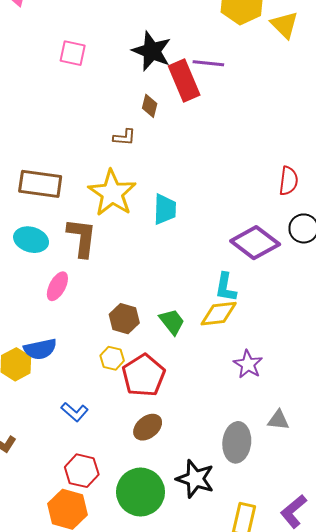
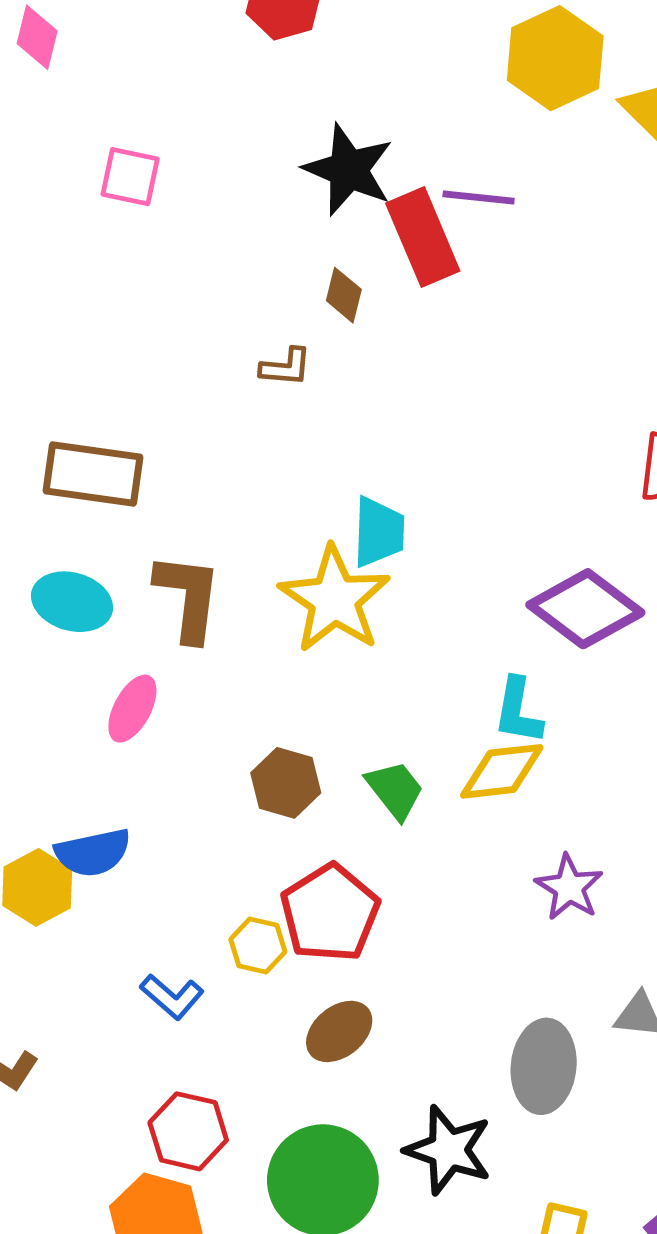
pink square: (73, 53) -> (130, 177), moved
yellow star: (112, 193) -> (335, 599), moved
yellow hexagon: (112, 358) -> (258, 946), moved

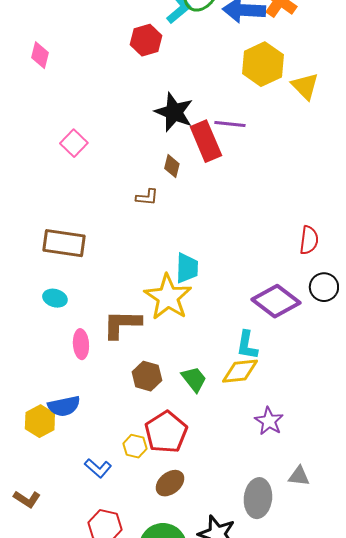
pink square: (130, 177) -> (74, 143), moved, turned 32
brown L-shape: (188, 597) -> (122, 324), moved, turned -96
cyan ellipse: (72, 602) -> (55, 298), size x0.7
pink ellipse: (132, 709) -> (81, 344), turned -32

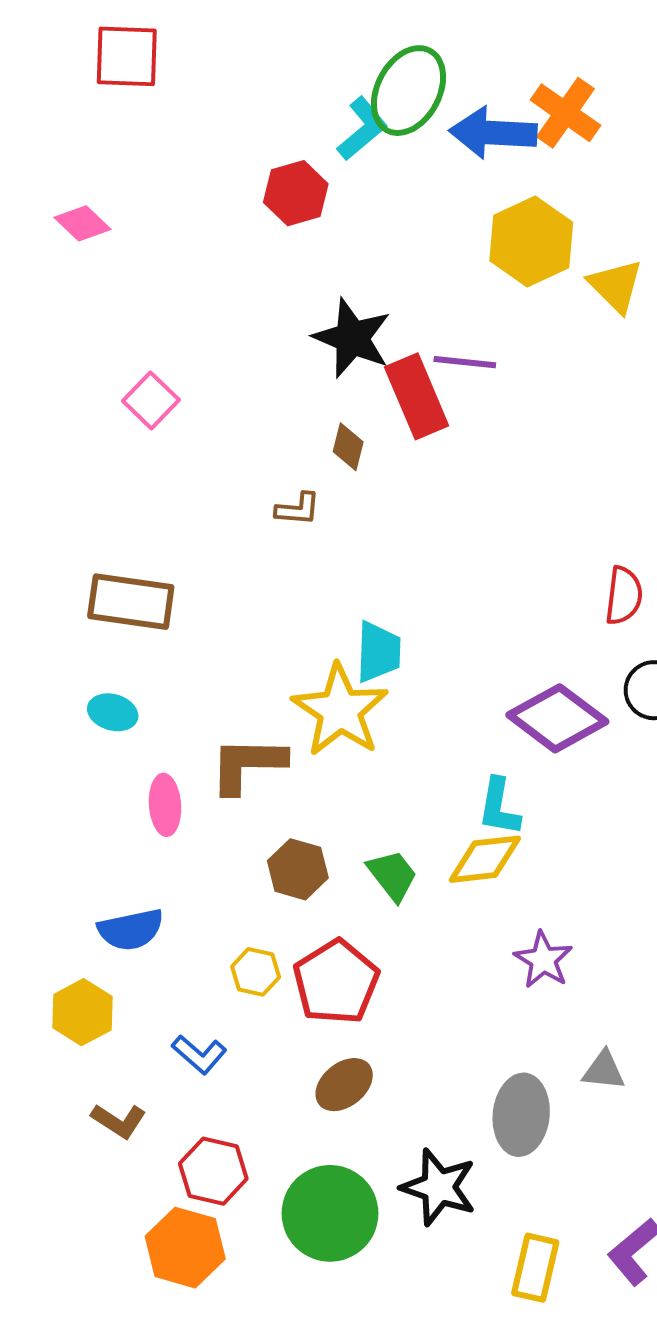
pink diamond: (40, 55) -> (83, 223), turned -60
yellow hexagon: (40, 421) -> (83, 1012), moved
yellow hexagon: (135, 446) -> (256, 972), moved
brown L-shape: (27, 499) -> (119, 1121), moved

